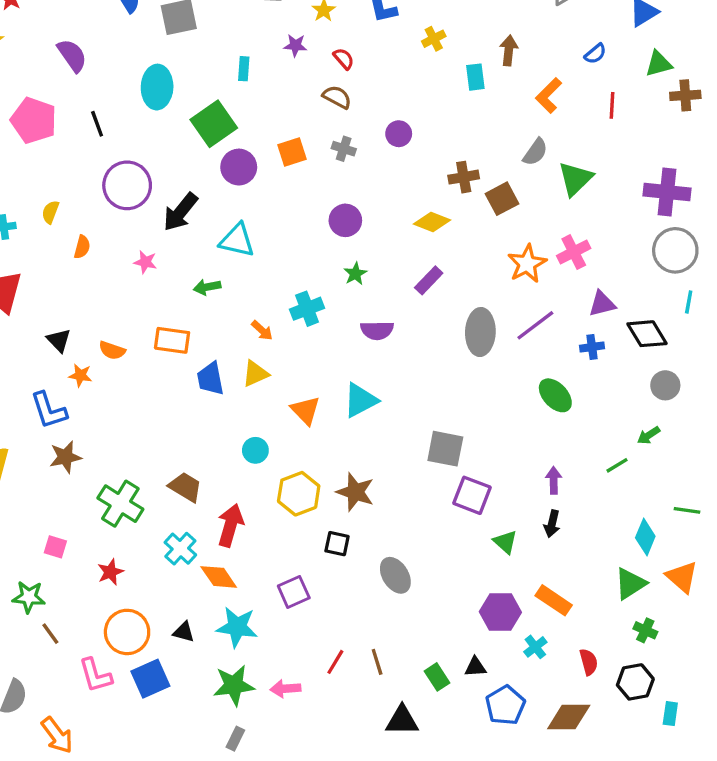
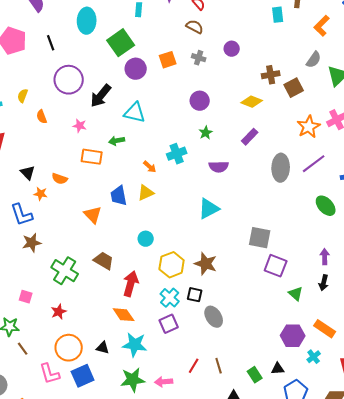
orange semicircle: (82, 247) -> (42, 117), turned 144
orange rectangle: (172, 340) -> (92, 157), moved
orange triangle: (305, 410) -> (93, 215), moved
cyan cross: (180, 549) -> (170, 298), moved
gray ellipse: (395, 575) -> (214, 317), moved

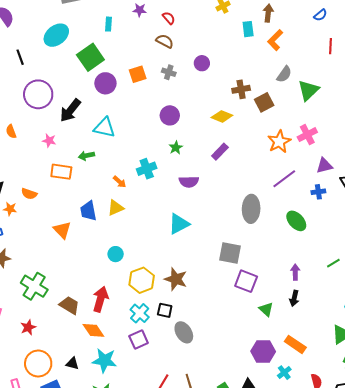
cyan ellipse: (87, 21) -> (56, 35), turned 50
orange L-shape: (322, 26) -> (275, 40), moved
gray ellipse: (281, 168) -> (251, 209), moved
brown trapezoid: (104, 261) -> (69, 305), moved

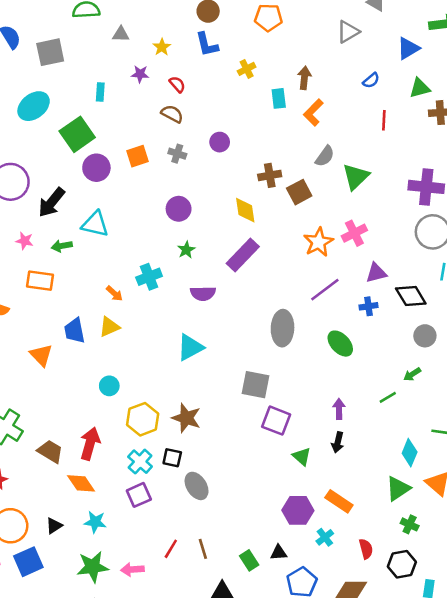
yellow diamond: (222, 116) -> (245, 210), turned 60
purple rectangle: (220, 152) -> (243, 255), size x1.5
green arrow: (86, 156) -> (62, 246), moved
cyan star: (104, 360) -> (95, 522), size x0.7
black triangle: (72, 364) -> (54, 526), turned -48

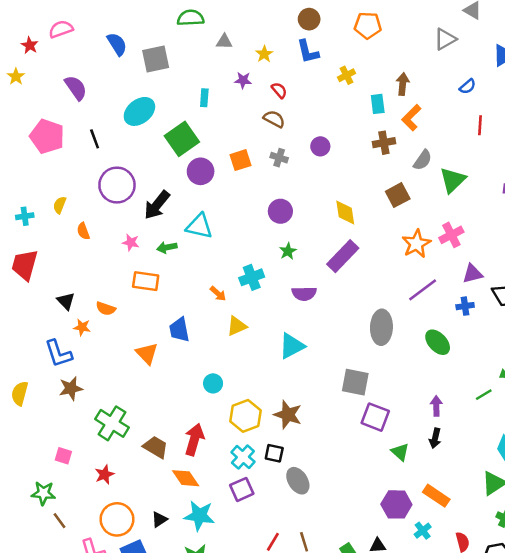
brown cross: (270, 175) -> (384, 143), moved
yellow triangle: (109, 327) -> (237, 326), moved
cyan star: (95, 522) -> (199, 516), size x1.4

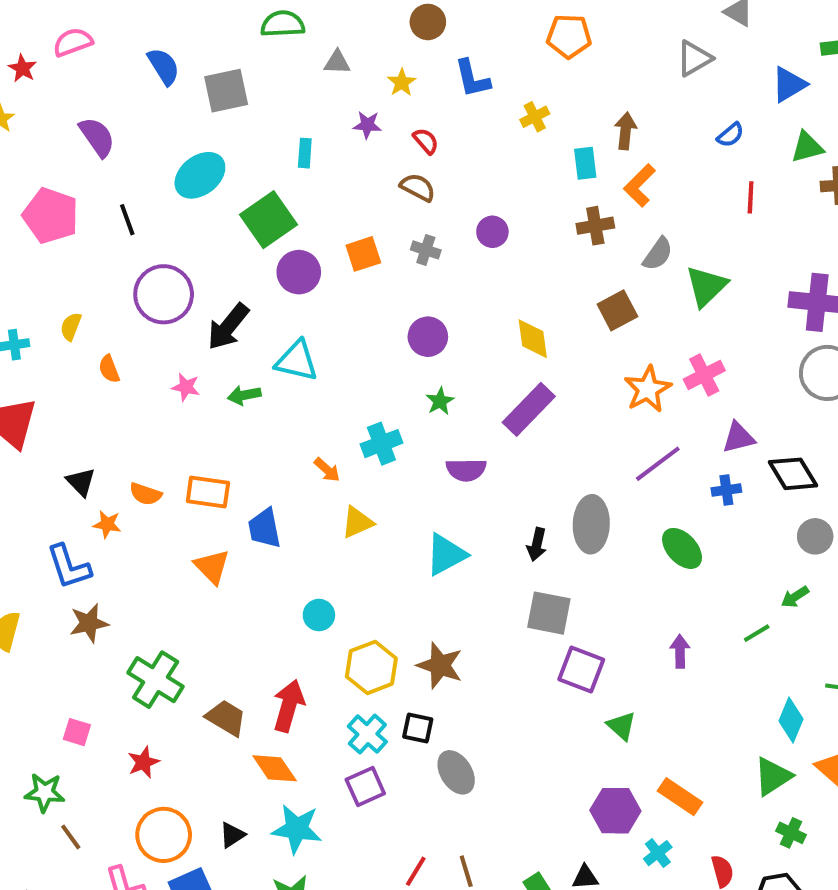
brown circle: (309, 19) -> (428, 22), moved
orange rectangle: (146, 281) -> (208, 492), moved
black arrow: (435, 438) -> (537, 544), moved

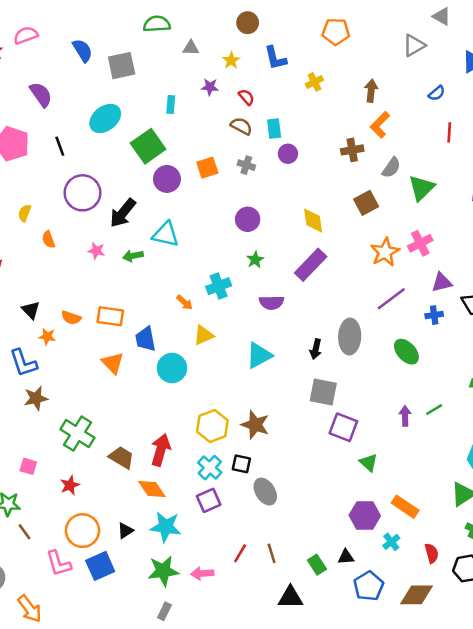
cyan rectangle: (585, 163) -> (274, 129), moved
cyan circle: (319, 615) -> (172, 368), moved, size x1.5
green line: (757, 633) -> (434, 410), moved

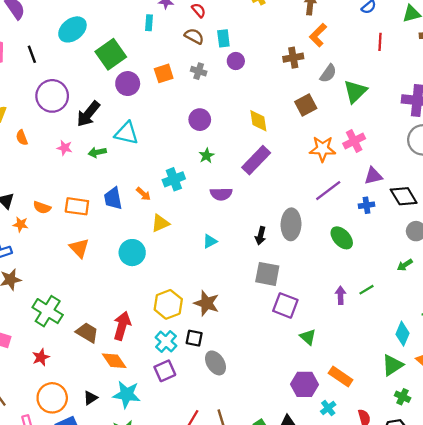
cyan rectangle: (171, 105) -> (149, 23), moved
orange star: (385, 252) -> (323, 149), turned 30
blue trapezoid: (146, 339) -> (113, 198), moved
cyan triangle: (259, 355) -> (210, 241), size x0.6

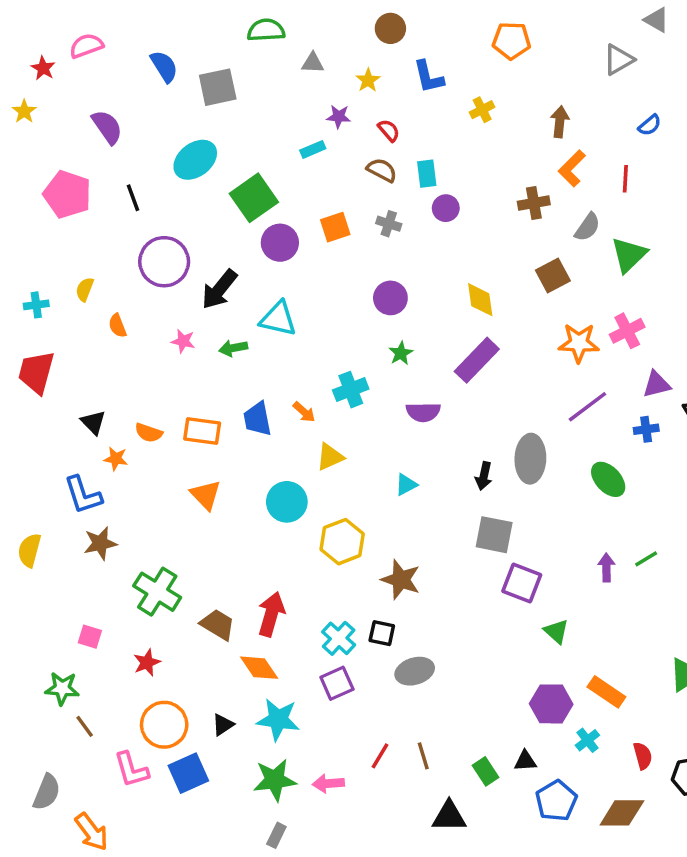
cyan rectangle: (149, 23) -> (313, 149), turned 63
red line: (380, 42) -> (625, 179), moved
yellow hexagon: (168, 304) -> (342, 542), moved
gray ellipse: (216, 363) -> (415, 671), turned -75

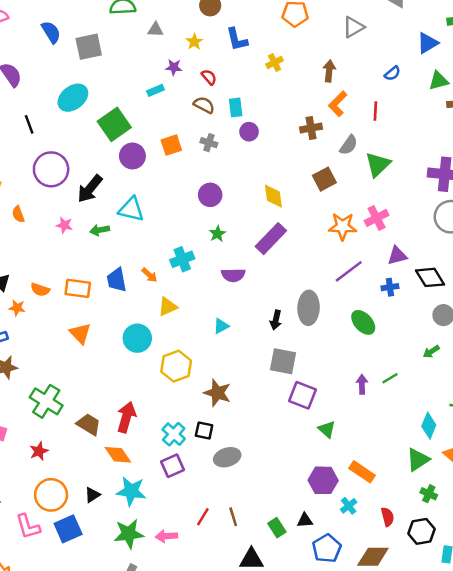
gray triangle: (619, 60) -> (353, 27), moved

